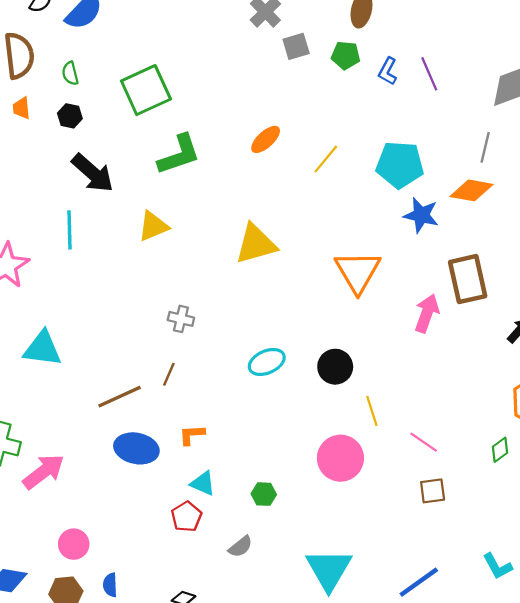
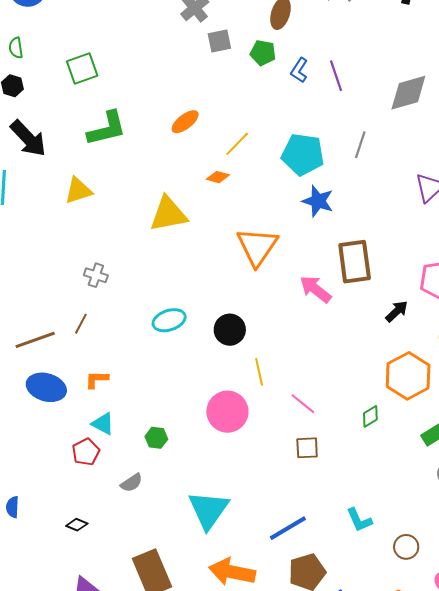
green square: (146, 90) -> (82, 69), size x0.7
gray line: (485, 147) -> (360, 145), moved
orange diamond: (471, 190) -> (218, 177), moved, size x0.6
pink arrow: (427, 313) -> (315, 289), turned -76

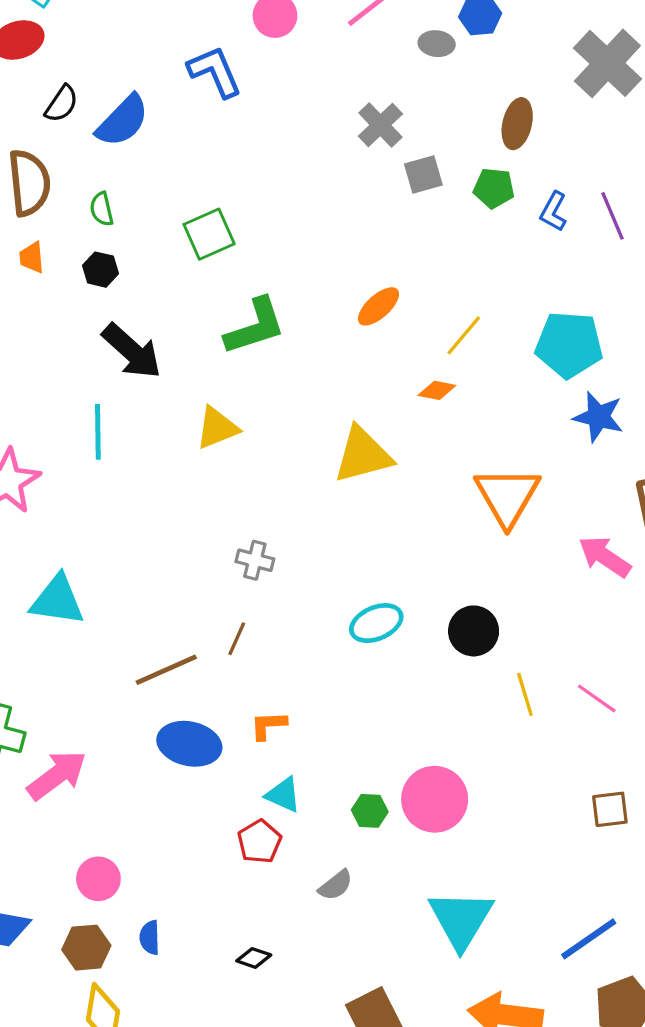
pink line: (303, 404) -> (597, 698), moved
pink circle: (227, 412) -> (435, 799), moved

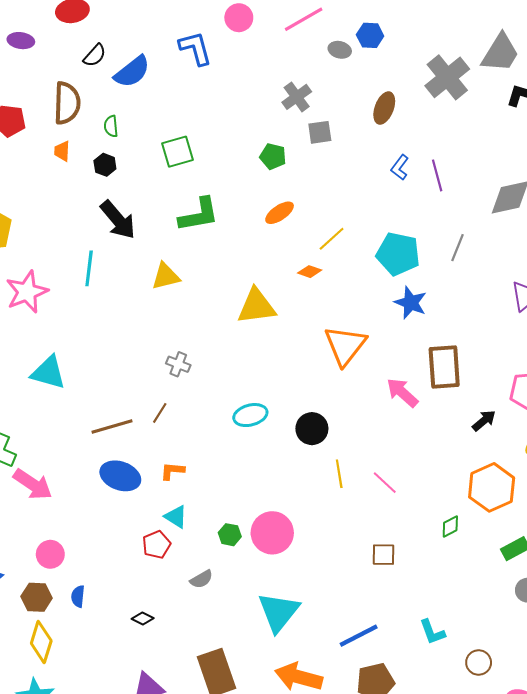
green pentagon: (494, 188) -> (273, 156), moved
pink arrow: (57, 775) -> (33, 484), turned 63

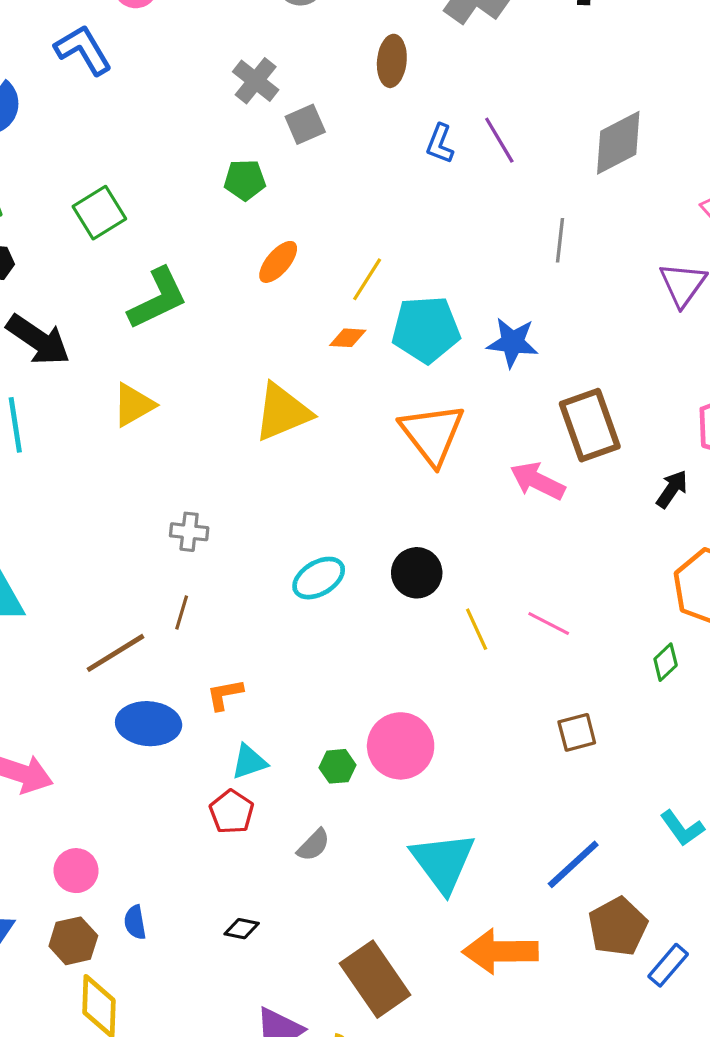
cyan pentagon: (398, 254) -> (426, 329), moved
cyan triangle: (176, 517) -> (249, 762), turned -35

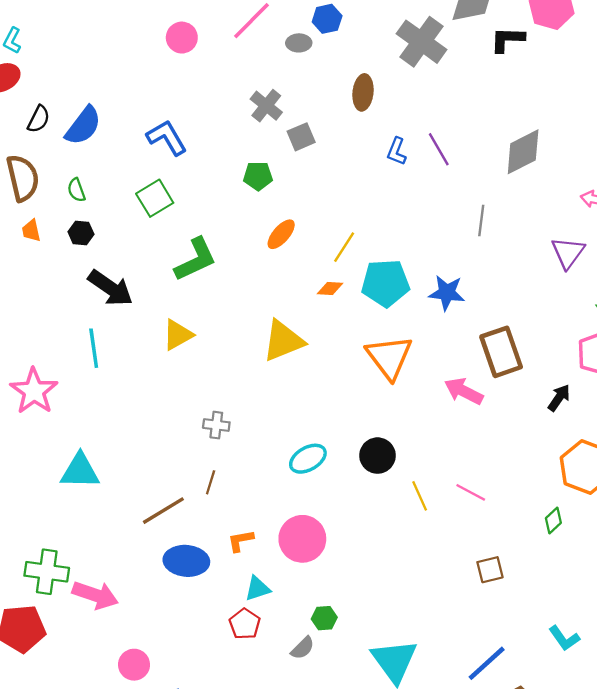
blue L-shape: (83, 50) -> (167, 138), moved
pink circle: (401, 746) -> (302, 539), moved
green hexagon: (337, 766) -> (324, 618), moved

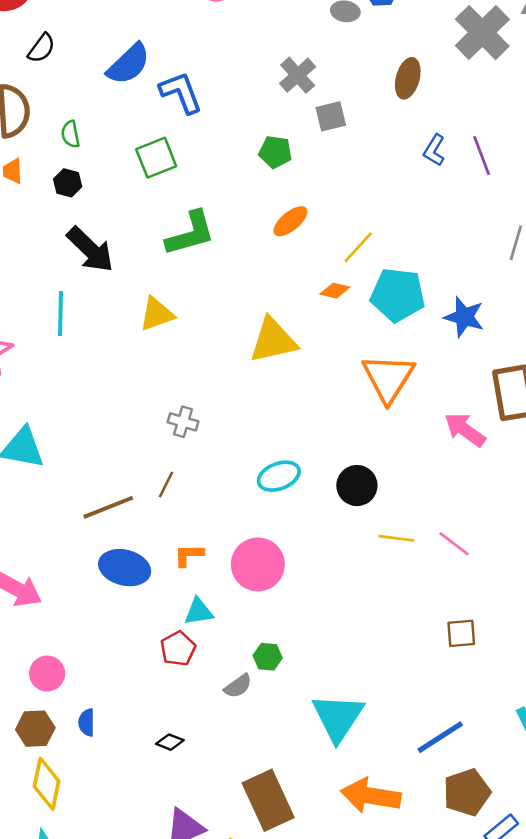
blue semicircle: (83, 126) -> (128, 64), moved
yellow line: (420, 496) -> (396, 538), turned -68

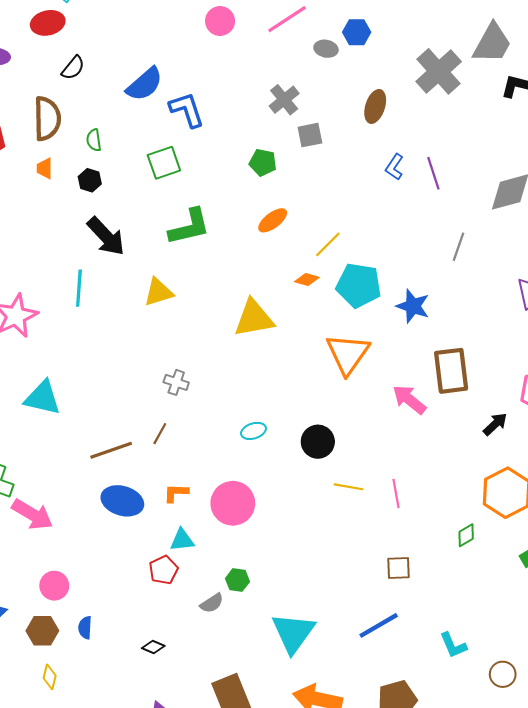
cyan ellipse: (279, 476) -> (253, 431), size x0.7
pink line: (454, 544) -> (396, 493), turned 40
blue line: (440, 737) -> (379, 625), moved
yellow diamond: (47, 784) -> (50, 677), size x0.6

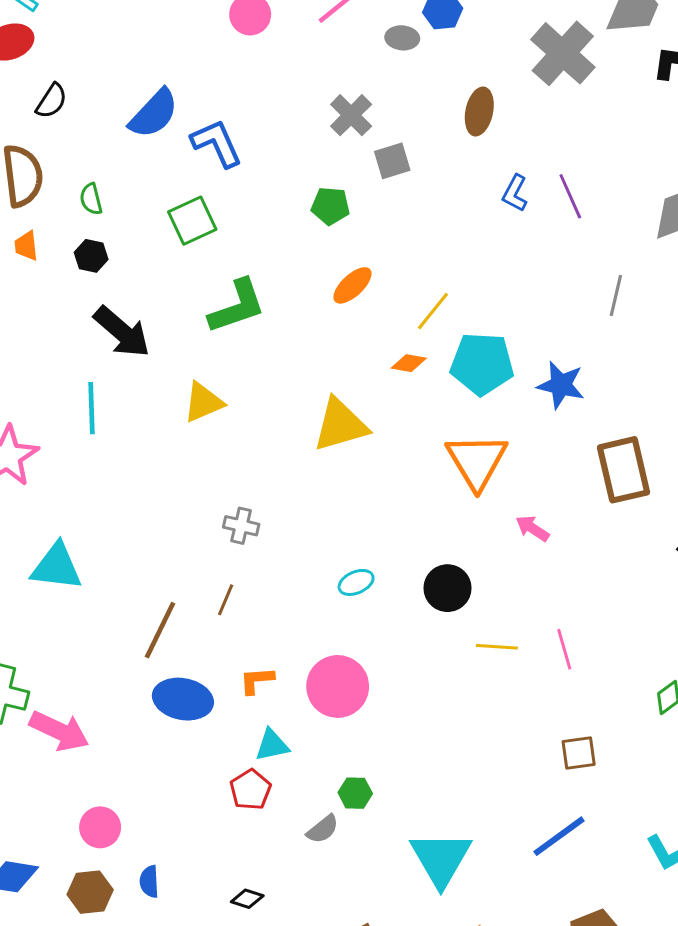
pink arrow: (409, 400) -> (532, 528), moved, size x0.7
brown line: (111, 450) -> (160, 630), turned -39

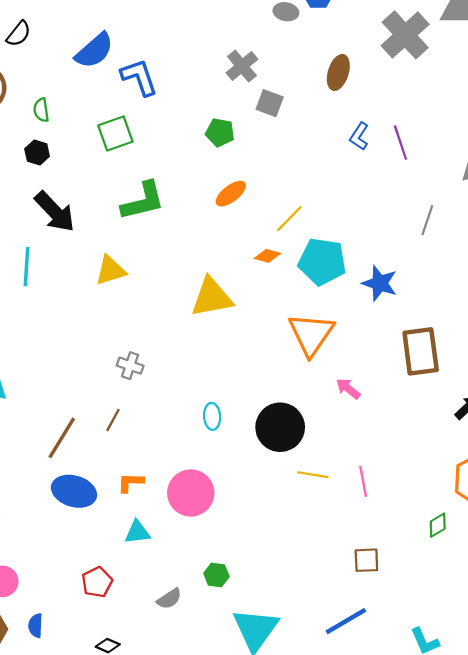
gray square: (392, 161) -> (270, 103), turned 32
cyan ellipse: (356, 582) -> (212, 416), turned -75
black circle: (447, 588) -> (280, 427), size x1.4
red pentagon: (250, 790) -> (97, 582), moved
green hexagon: (355, 793) -> (216, 575), moved

